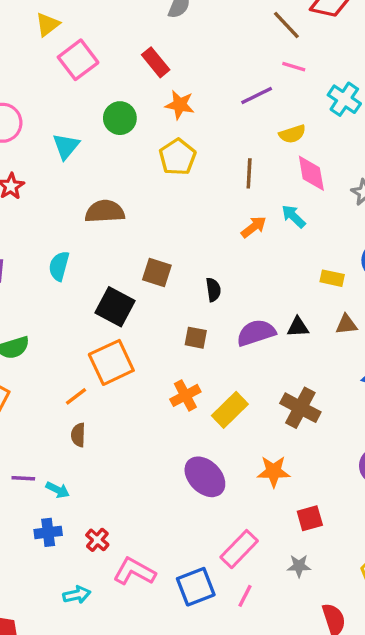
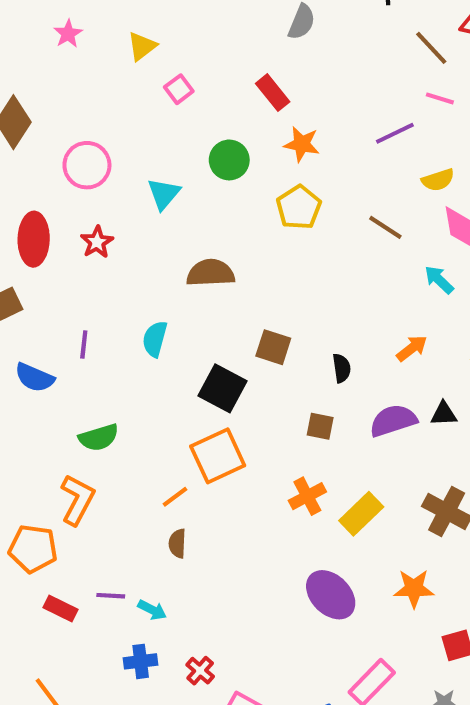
pink square: (78, 60) -> (179, 89), size x0.6
brown line: (249, 173) -> (385, 227), turned -60
orange arrow: (254, 227) -> (412, 348), moved

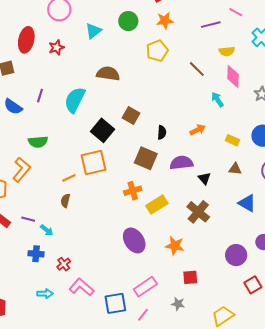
orange star: (302, 144) -> (165, 21), turned -30
cyan semicircle: (155, 339) -> (75, 100), size x1.5
black triangle: (444, 414) -> (204, 178), moved, turned 40
brown square: (320, 426) -> (146, 158), size x1.6

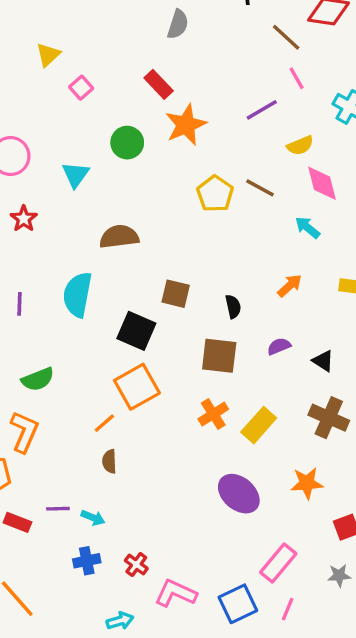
pink line: (236, 12) -> (297, 78), turned 48
orange star: (165, 21) -> (186, 125), size x1.4
yellow pentagon: (157, 51) -> (215, 194), moved
purple semicircle: (181, 163) -> (279, 346), size x0.6

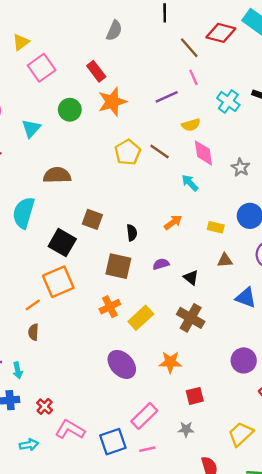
pink square: (81, 88) -> (42, 68), size x1.6
cyan arrow: (93, 518) -> (18, 370), turned 49
pink line: (288, 609) -> (147, 449), turned 49

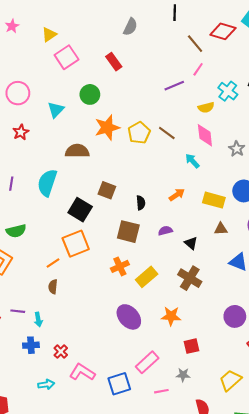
pink line: (193, 77) -> (198, 69), turned 56
orange star: (112, 102) -> (107, 127), moved
yellow semicircle: (191, 125) -> (206, 107), moved
yellow rectangle: (216, 227) -> (214, 200), size x1.5
pink line: (147, 449) -> (161, 391), moved

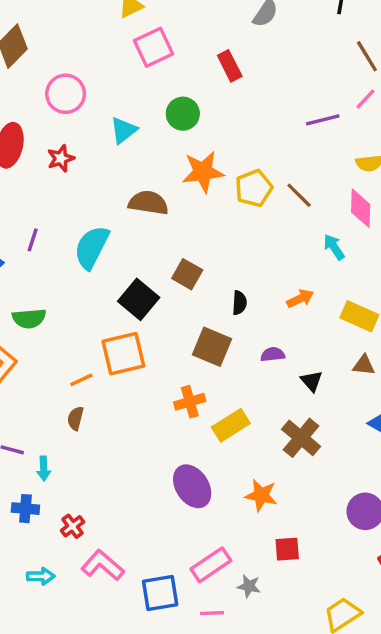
gray star: (183, 375) -> (249, 586), moved
pink line: (161, 391) -> (212, 613), moved

